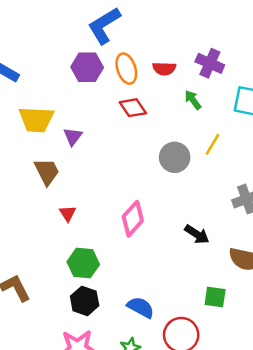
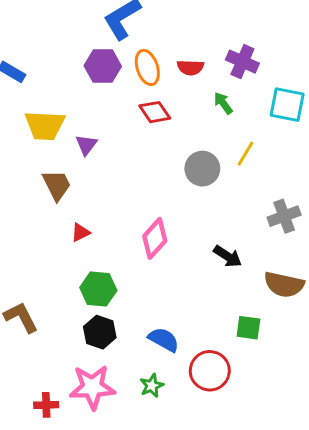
red triangle: (68, 213) -> (80, 232), turned 36

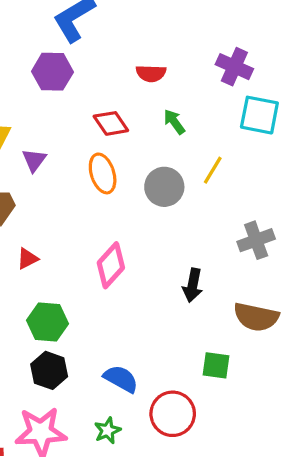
purple cross: (242, 62) -> (234, 67), moved
orange ellipse: (147, 67) -> (103, 173), moved
green arrow: (223, 103) -> (174, 122), moved
black arrow: (228, 256) -> (193, 285), turned 68

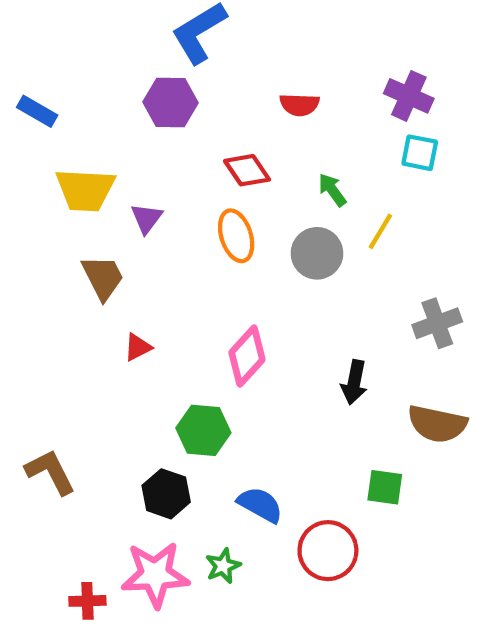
cyan square: (259, 115) -> (420, 153), moved, size x0.7
green arrow: (174, 122) -> (332, 190), moved
green hexagon: (47, 322) -> (203, 430), moved
green star: (108, 430) -> (223, 566), moved

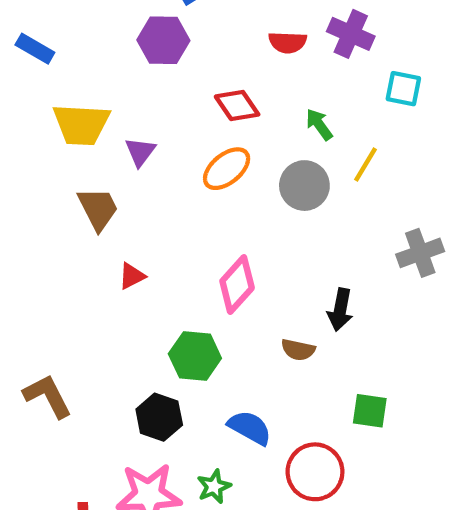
purple cross: (409, 96) -> (351, 34), moved
orange ellipse: (236, 236) -> (227, 169), turned 69
brown semicircle: (437, 424) -> (298, 350), moved, size x0.6

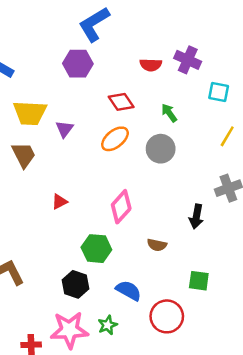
yellow line: (365, 164) -> (227, 136), moved
brown trapezoid: (98, 209) -> (24, 155), moved
black arrow: (340, 310) -> (196, 217), moved

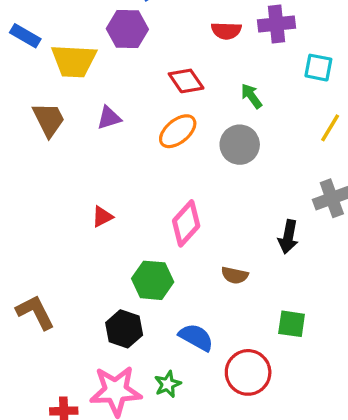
purple cross: (188, 60) -> (277, 24), turned -30
yellow trapezoid: (30, 113) -> (74, 61), moved
purple triangle: (64, 129) -> (109, 118), turned 36
brown trapezoid: (24, 155) -> (49, 119), moved

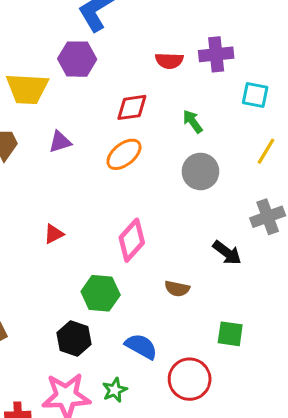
red diamond: (186, 81) -> (132, 107), turned -64
gray circle: (240, 145) -> (200, 171), moved
black arrow: (288, 237) -> (227, 253), turned -64

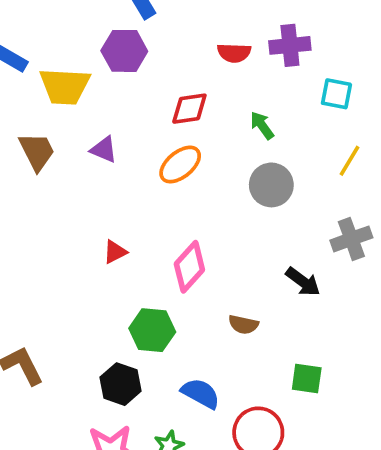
purple triangle: (60, 142) -> (104, 150), turned 40
red triangle: (54, 234) -> (115, 252), moved

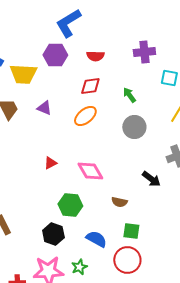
red semicircle: (234, 53) -> (95, 56), moved
pink diamond: (189, 267) -> (90, 171), turned -72
green square: (307, 379) -> (131, 231), moved

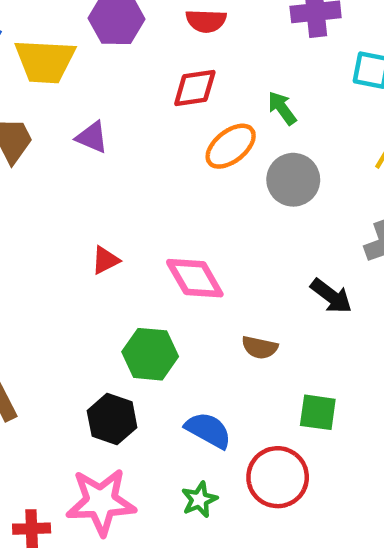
orange ellipse: (85, 116) -> (231, 146), moved
green square: (131, 231) -> (318, 412), moved
green star: (79, 267) -> (199, 500), moved

